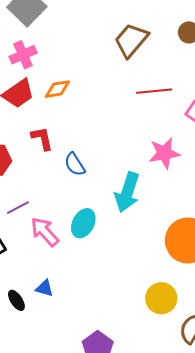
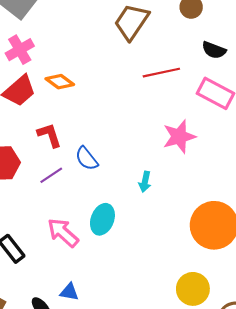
orange diamond: (57, 89) -> (60, 82), turned 52
cyan arrow: (127, 192) -> (145, 182), size x0.5
purple line: (18, 208) -> (51, 175), moved

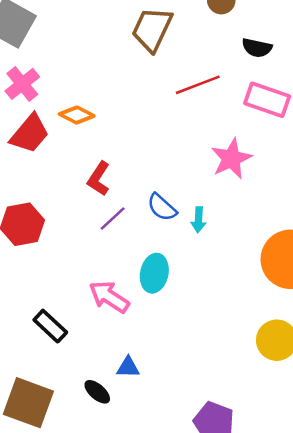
red L-shape: (49, 135) -> (99, 179), moved, turned -120
blue semicircle: (87, 159) -> (162, 207), moved
purple line: (51, 175) -> (113, 218), moved

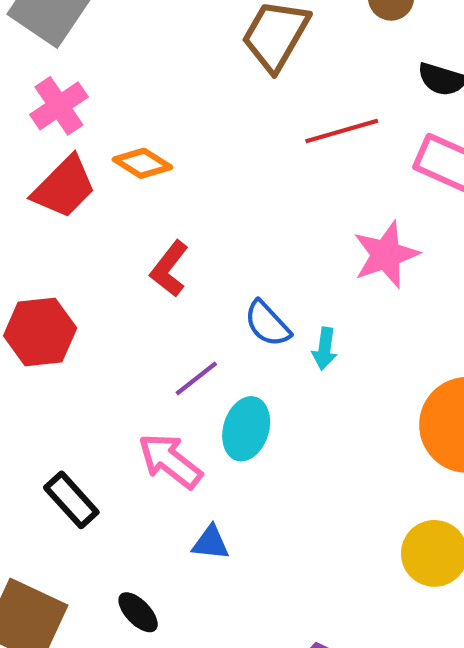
purple line: (113, 218) -> (196, 378), moved
blue triangle: (128, 367) -> (211, 543), moved

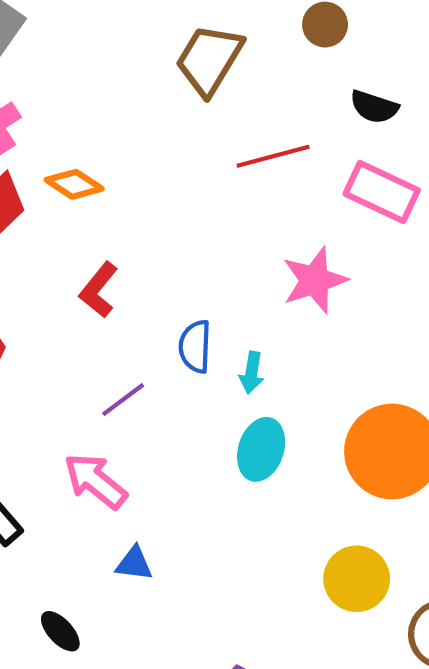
blue semicircle: (267, 324) -> (195, 347), turned 44
cyan ellipse: (246, 429) -> (261, 449), moved

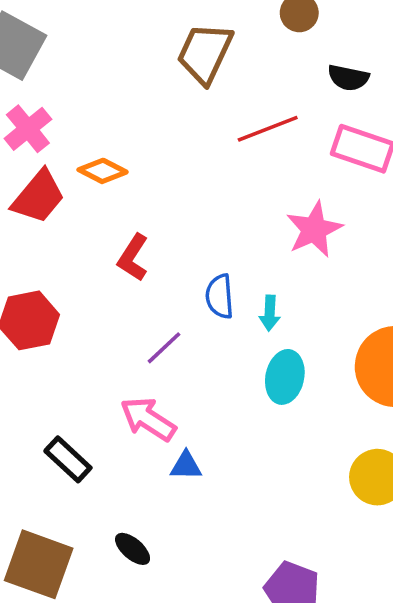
blue triangle: (134, 564) -> (186, 466), moved

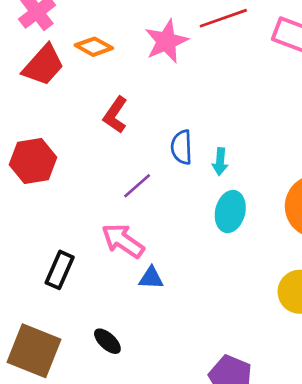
pink star: (314, 229) -> (166, 41), moved
black rectangle: (68, 459) -> (60, 270), turned 69

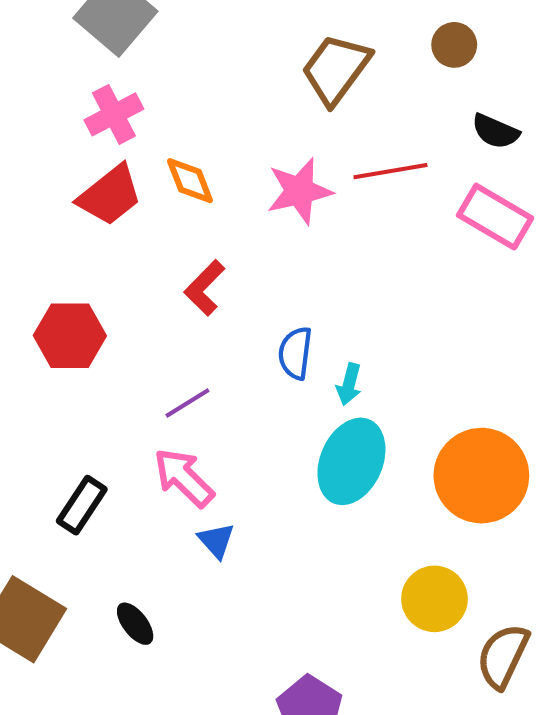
orange diamond: (94, 47) -> (190, 181), turned 30
purple line: (137, 186) -> (187, 403), moved
cyan ellipse: (230, 211) -> (351, 461), size x1.4
blue triangle: (151, 278) -> (216, 540), turned 36

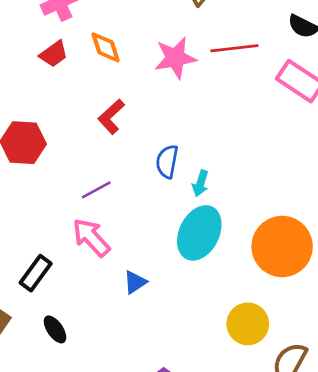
red trapezoid: (110, 195) -> (54, 54), size x0.7
black rectangle: (82, 505) -> (36, 273), moved
blue triangle: (216, 540) -> (135, 282), moved, turned 35

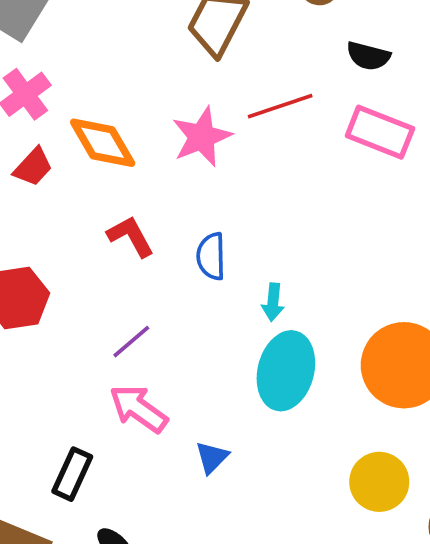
orange diamond: (106, 47) -> (103, 143), size x1.4
red L-shape: (111, 117) -> (131, 236), turned 116
blue semicircle: (167, 162) -> (211, 256), moved

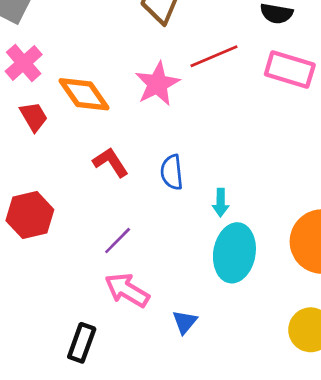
red trapezoid: (33, 167) -> (34, 117), turned -68

